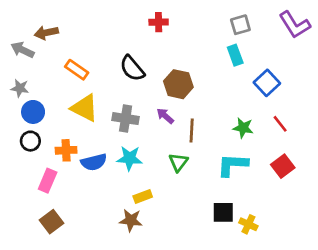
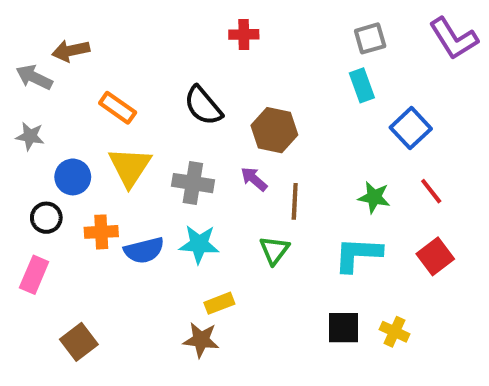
yellow triangle: (85, 108) -> (130, 167), turned 36
blue circle: (33, 112) -> (73, 177), moved
pink rectangle: (48, 181) -> (34, 275), moved
yellow cross: (248, 224) -> (394, 332), moved

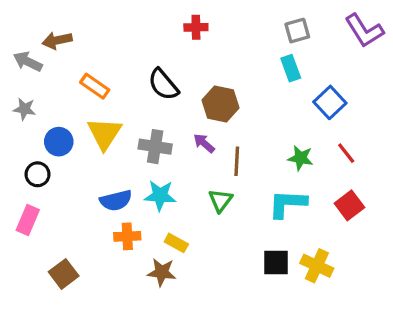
orange cross: (101, 232) -> (127, 236), moved
yellow rectangle: (219, 303) -> (176, 243), turned 50
yellow cross: (394, 332) -> (317, 266), size x1.4

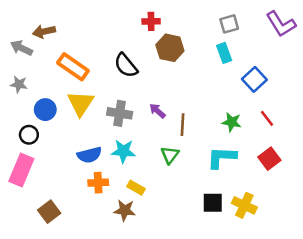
orange rectangle: (95, 86) -> (73, 67), size x1.4
brown hexagon: (220, 104) -> (170, 48), moved
pink rectangle: (28, 220) -> (21, 170), size x1.4

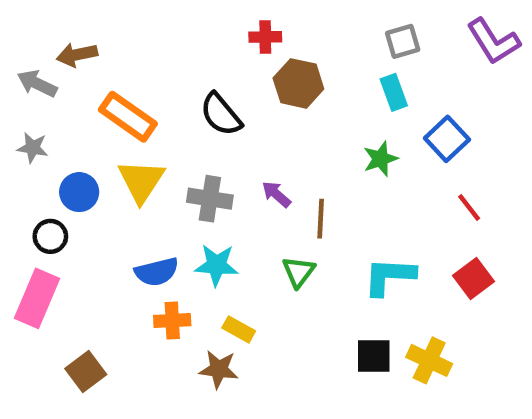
green star: (232, 122) -> (380, 159), moved, turned -30

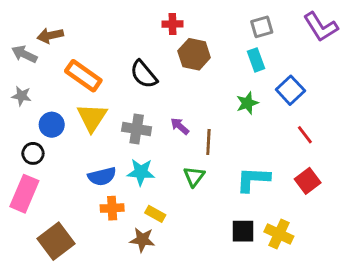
brown square: (86, 371) -> (56, 241), size x1.4

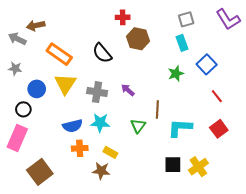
brown line: (208, 142) -> (157, 109), moved
yellow cross: (279, 234) -> (198, 167), turned 30

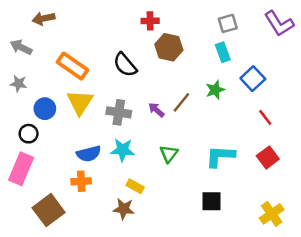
brown arrow: (36, 25) -> (44, 18), moved
brown line: (157, 109) -> (181, 102), moved, turned 36
orange cross: (80, 148) -> (81, 181), moved
yellow cross: (198, 167) -> (272, 214), moved

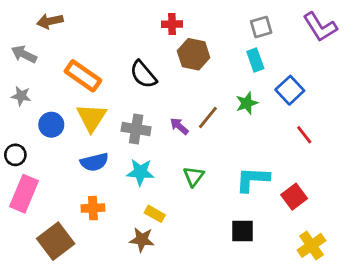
black circle: (29, 134) -> (15, 155), moved
blue semicircle: (89, 154) -> (94, 162), moved
red square: (268, 157) -> (294, 197), moved

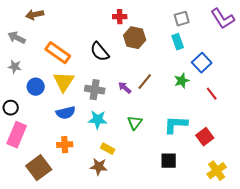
green star: (247, 103) -> (182, 81), moved

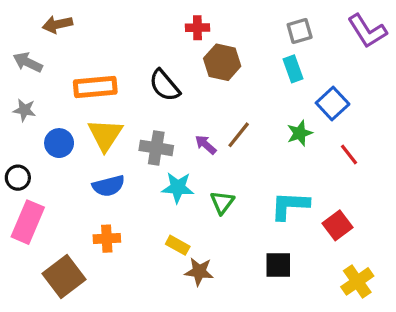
orange rectangle: (58, 53) -> (95, 87), turned -40
cyan star: (98, 120) -> (178, 188), moved
brown star: (99, 167) -> (199, 272), moved

